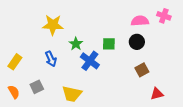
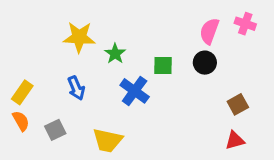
pink semicircle: (140, 21) -> (209, 31), turned -66
green star: (76, 44) -> (115, 54), moved
brown square: (142, 70) -> (238, 104), moved
orange semicircle: (14, 92) -> (21, 121), moved

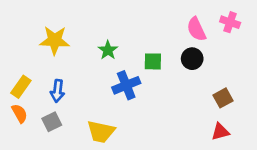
pink semicircle: (209, 31) -> (196, 29), turned -45
yellow star: (79, 37) -> (55, 40), moved
blue arrow: (76, 88) -> (57, 91), moved, turned 30
blue cross: (135, 91) -> (126, 85), turned 32

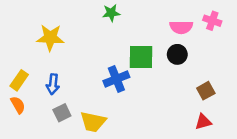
pink semicircle: (196, 29) -> (181, 27), turned -65
green star: (108, 50) -> (111, 13), moved, turned 30
green square: (153, 61) -> (141, 57), size x1.5
gray square: (52, 122) -> (62, 113), moved

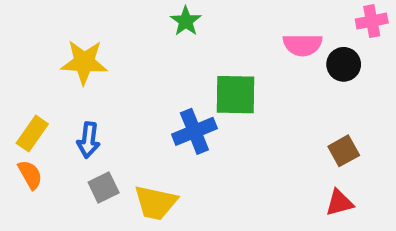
green star: (111, 13) -> (186, 21), turned -30
pink cross: (212, 21) -> (372, 21), moved, turned -30
black circle: (177, 54) -> (344, 64), moved

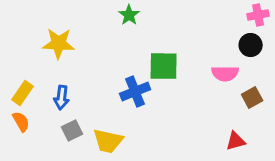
pink semicircle: (303, 45) -> (225, 74), moved
black circle: (344, 64) -> (251, 45), moved
brown square: (344, 151) -> (252, 98), moved

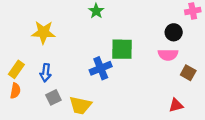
black circle: (251, 45) -> (174, 32), moved
brown square: (252, 98) -> (188, 73), turned -32
orange semicircle: (21, 122) -> (15, 91), turned 40

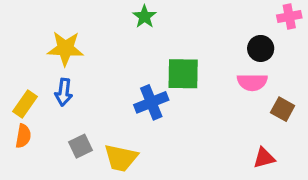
blue arrow: (46, 73) -> (64, 92), moved

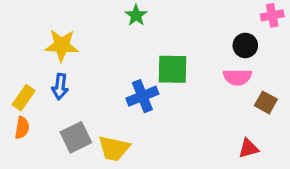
gray square: (81, 146) -> (76, 137), size x1.4

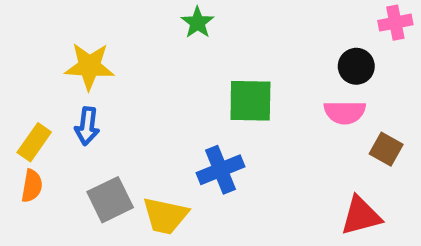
blue cross: (142, 96) -> (221, 170), moved
red triangle: (248, 148) -> (361, 216), size x1.4

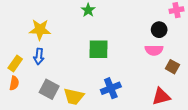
green square: (250, 101) -> (98, 49), moved
blue cross: (221, 170) -> (111, 88), moved
gray square: (110, 200) -> (49, 89), turned -36

